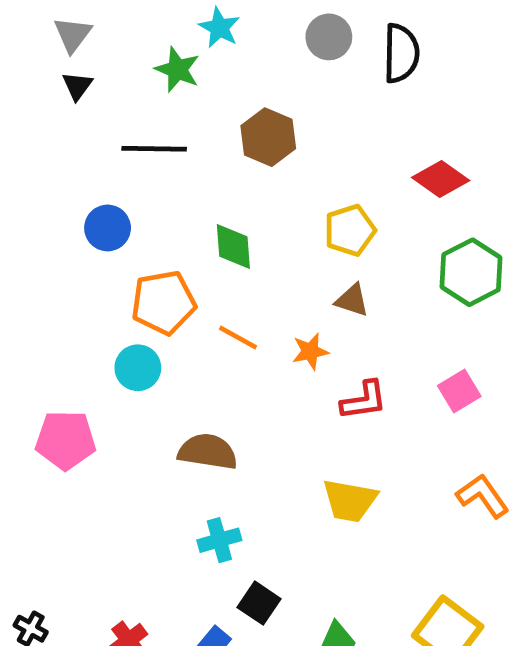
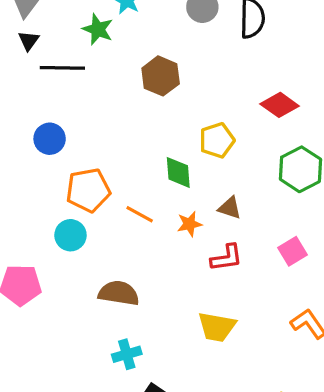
black line: (154, 149) -> (62, 68), moved
green diamond: (233, 247) -> (178, 172), moved
brown triangle: (352, 300) -> (230, 208), moved

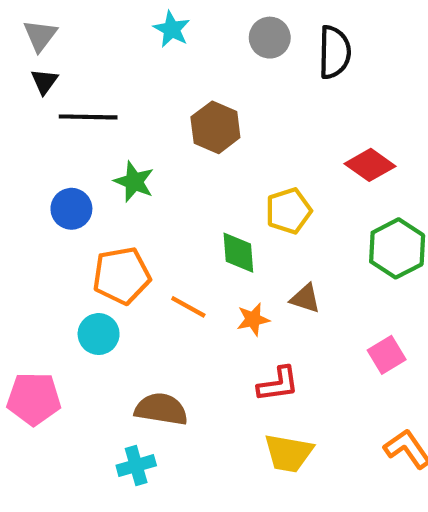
green star: (98, 29) -> (134, 182), moved
red L-shape: (226, 258) -> (278, 384), moved
cyan cross: (127, 354) -> (136, 466), moved

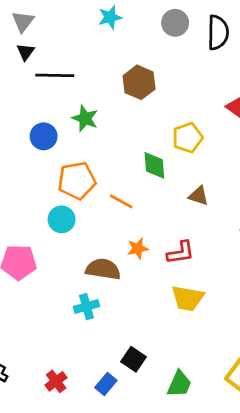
cyan star: (172, 29) -> (110, 17), turned 30
orange star: (253, 319) -> (138, 248), moved

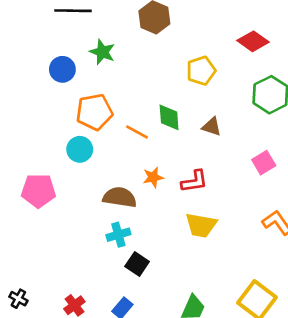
green diamond: (154, 165) -> (169, 117), moved
cyan cross: (86, 307) -> (118, 235), moved
black square: (134, 359) -> (137, 264), moved

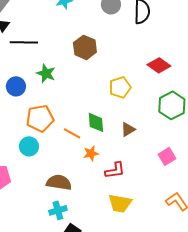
brown triangle: (212, 127) -> (128, 129), turned -49
orange star: (153, 177) -> (91, 153), moved

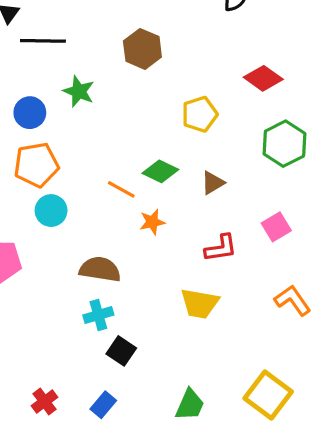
orange pentagon: (40, 118) -> (36, 165), moved
green diamond: (96, 122) -> (160, 171), turned -60
red L-shape: (115, 170) -> (221, 248), moved

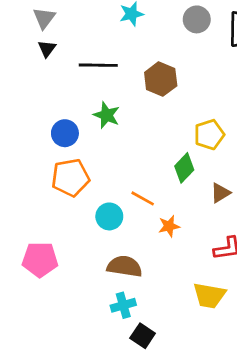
black line: (43, 41) -> (98, 65), moved
green diamond: (160, 171) -> (184, 168), moved, turned -72
cyan circle: (51, 211) -> (109, 216), moved

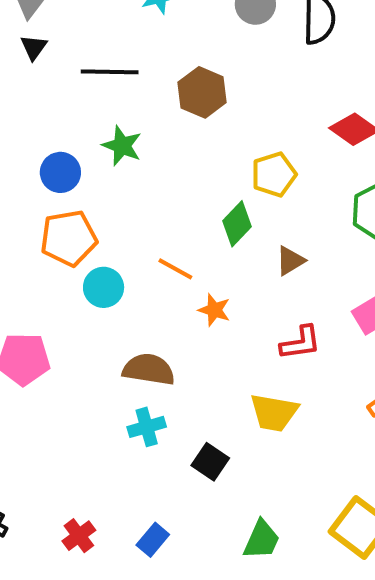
cyan circle: (109, 216) -> (104, 287), moved
orange star: (169, 226) -> (214, 310), turned 30
black square: (143, 336) -> (210, 462), moved

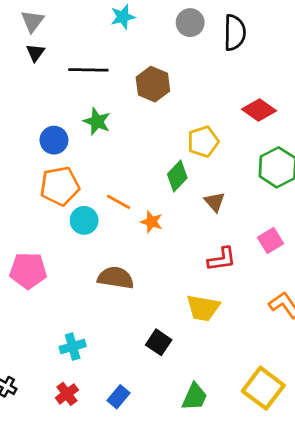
brown triangle: (290, 261) -> (215, 202), turned -40
orange line: (175, 269) -> (118, 202), moved
orange star: (214, 310) -> (151, 222), moved
cyan cross: (147, 427) -> (73, 347), moved

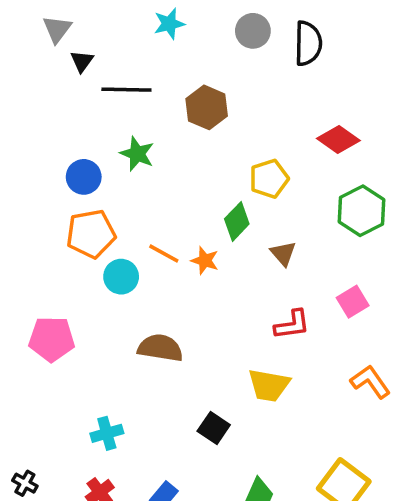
black triangle: (35, 53) -> (82, 61), moved
orange star: (151, 222) -> (205, 261), moved

